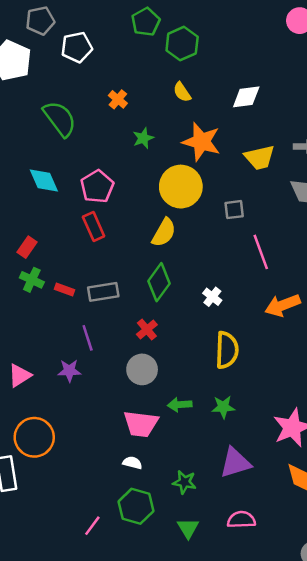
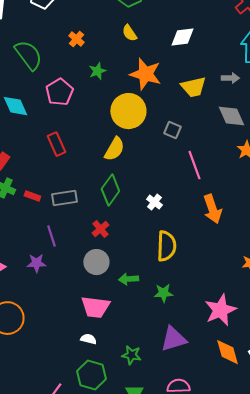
pink pentagon: (97, 187) -> (59, 92), moved
gray square: (234, 210) -> (172, 130), turned 30
orange arrow: (283, 305) -> (212, 209), turned -88
green arrow: (180, 405) -> (128, 279), moved

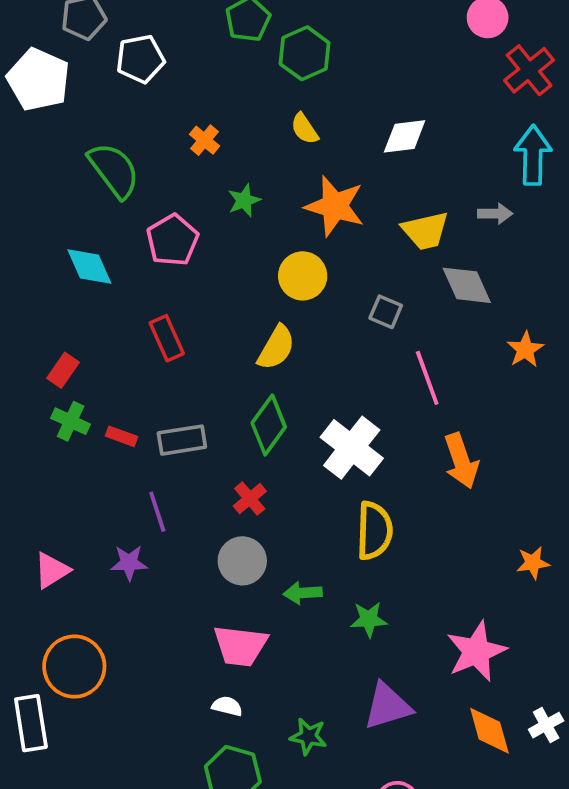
yellow circle: (128, 111) -> (303, 276), size x0.7
gray diamond: (231, 116) -> (467, 285), moved
white cross: (154, 202) -> (352, 448), size x2.0

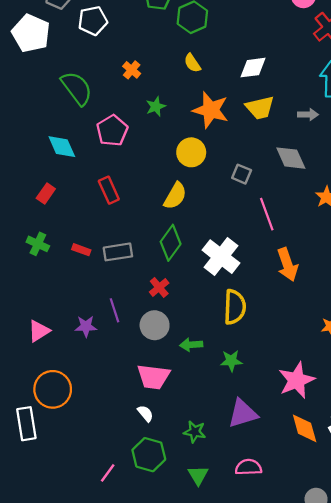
yellow trapezoid: (425, 231) -> (260, 108), moved
red rectangle: (63, 370) -> (46, 194), moved
green cross: (71, 421) -> (38, 244), moved
purple line: (157, 512) -> (115, 310), moved
white semicircle: (227, 706) -> (145, 413), turned 36

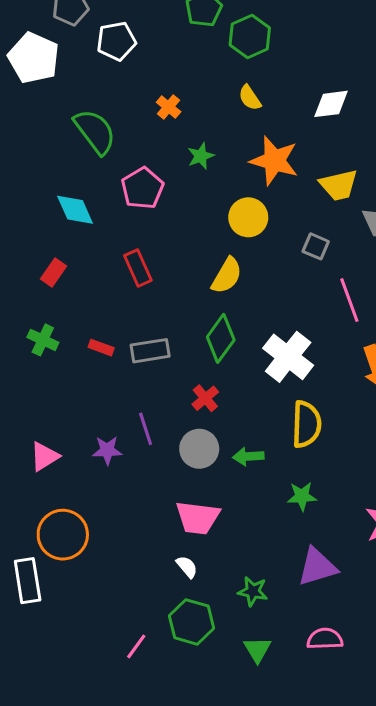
yellow trapezoid: (260, 108) -> (339, 185), moved
green arrow: (191, 345) -> (248, 456), moved

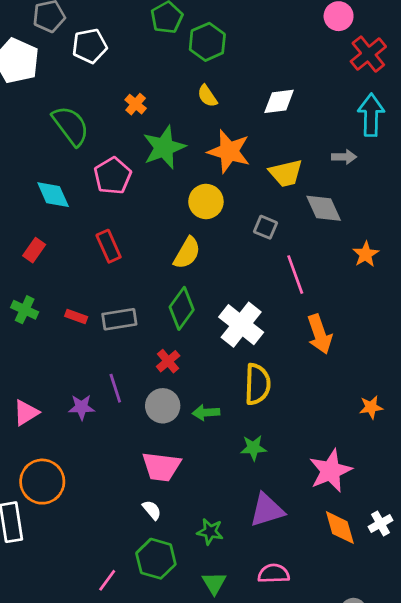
green star: (201, 156) -> (164, 147), size x1.8

